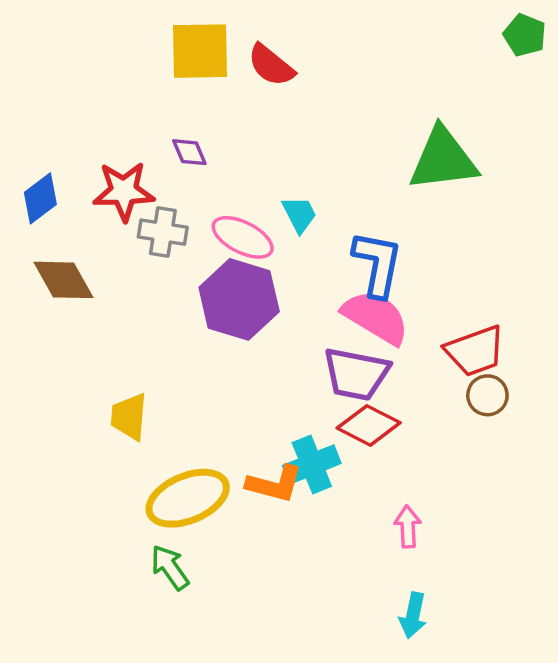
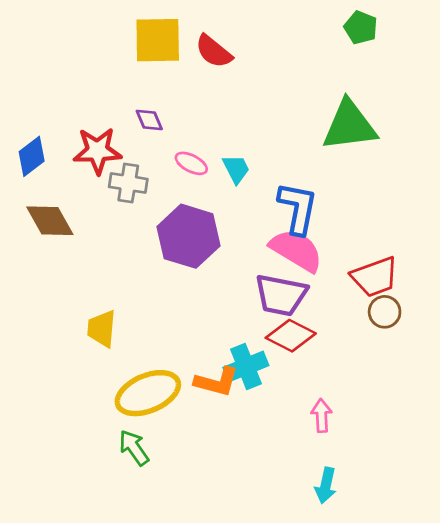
green pentagon: (525, 35) -> (361, 28), moved
pink ellipse: (243, 237) -> (191, 163), moved, size x0.7

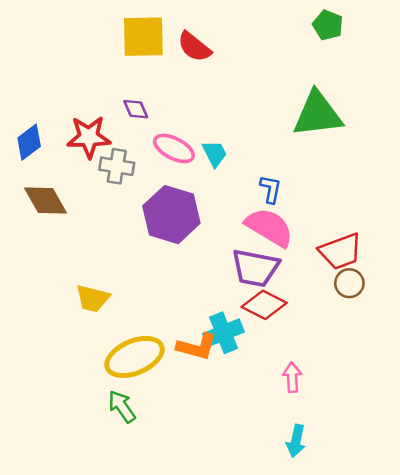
pink ellipse: (191, 163) -> (174, 148), size x1.4
blue L-shape: (298, 208) -> (271, 189), size x0.6
yellow trapezoid: (102, 329) -> (93, 298), turned -81

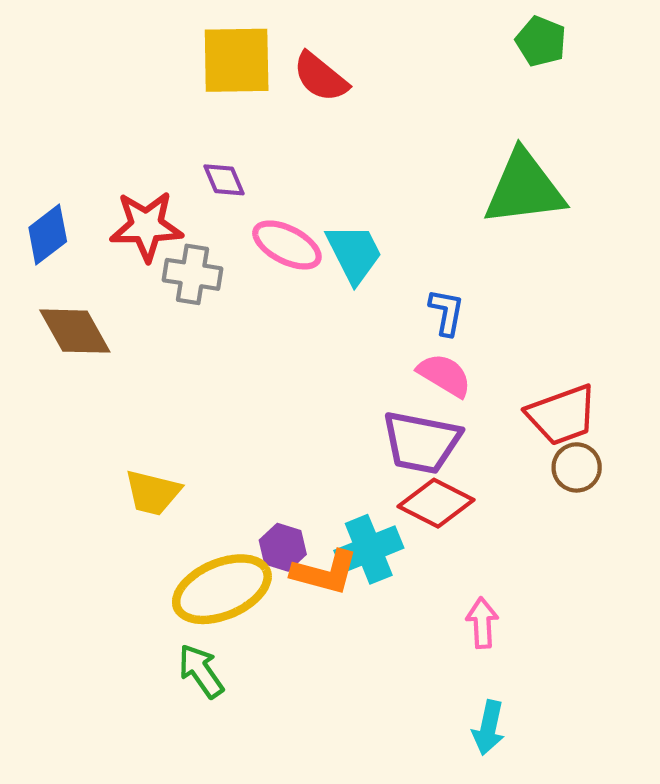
cyan trapezoid: (215, 154) -> (354, 253), size x1.4
purple hexagon: (171, 215) -> (283, 547), moved, size x0.5
pink semicircle: (269, 227) -> (444, 375), size x0.7

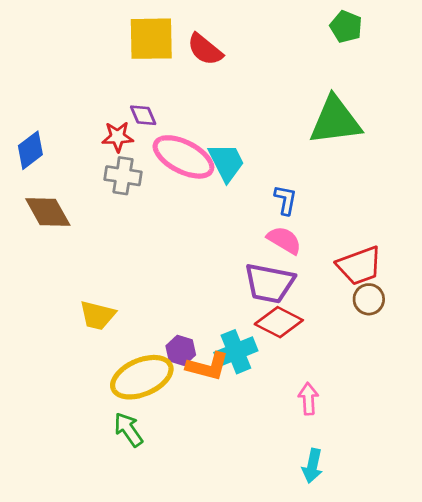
red star: (146, 226) -> (118, 137), moved, size x0.7
pink ellipse: (287, 245) -> (183, 157), size x1.4

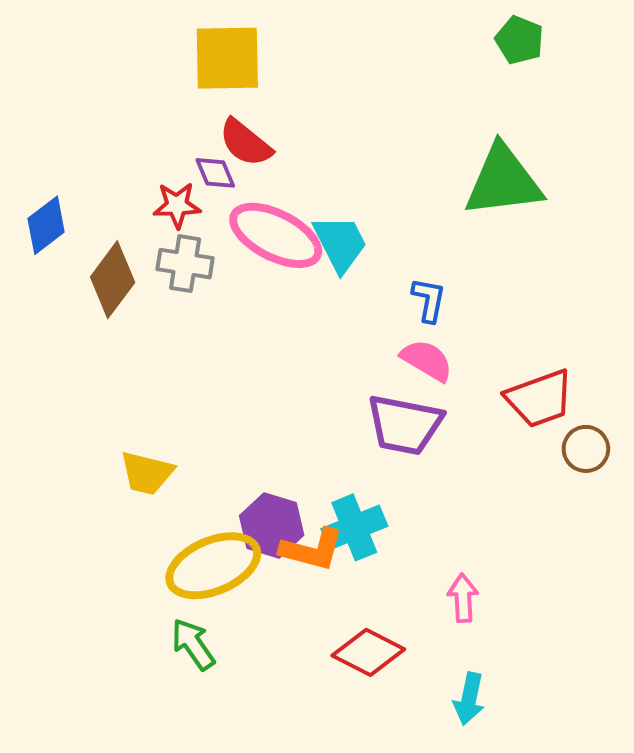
red semicircle: (205, 49) -> (245, 143), moved
brown diamond: (48, 212) -> (113, 280), moved, turned 66
brown circle: (369, 299) -> (586, 449), moved
red diamond: (279, 322) -> (368, 652), moved
purple hexagon: (181, 350) -> (272, 525), size x1.4

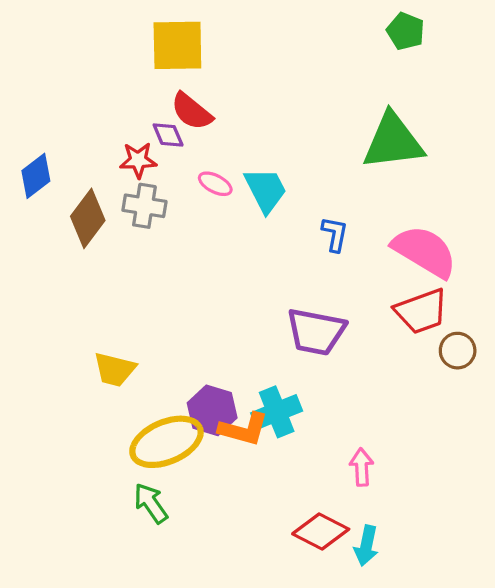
pink ellipse: (276, 235) -> (215, 184), size x0.5
pink semicircle: (427, 360) -> (425, 251), moved, size x1.6
red diamond: (368, 652) -> (321, 532), moved

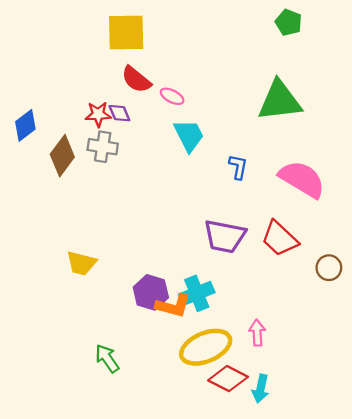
purple diamond: (168, 135) -> (119, 113), moved
pink ellipse: (215, 184) -> (172, 96), moved
red trapezoid: (421, 311) -> (280, 239), moved, turned 63
brown circle: (458, 351) -> (329, 268), moved
yellow ellipse: (166, 442) -> (206, 347), moved

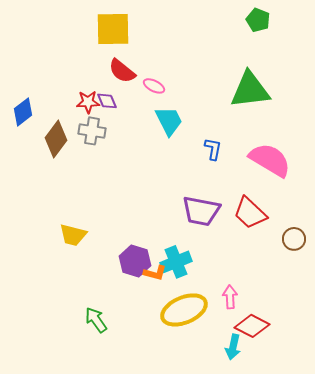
orange L-shape: (173, 306) -> (155, 273), size x0.7
red diamond: (228, 379) -> (252, 326), moved

